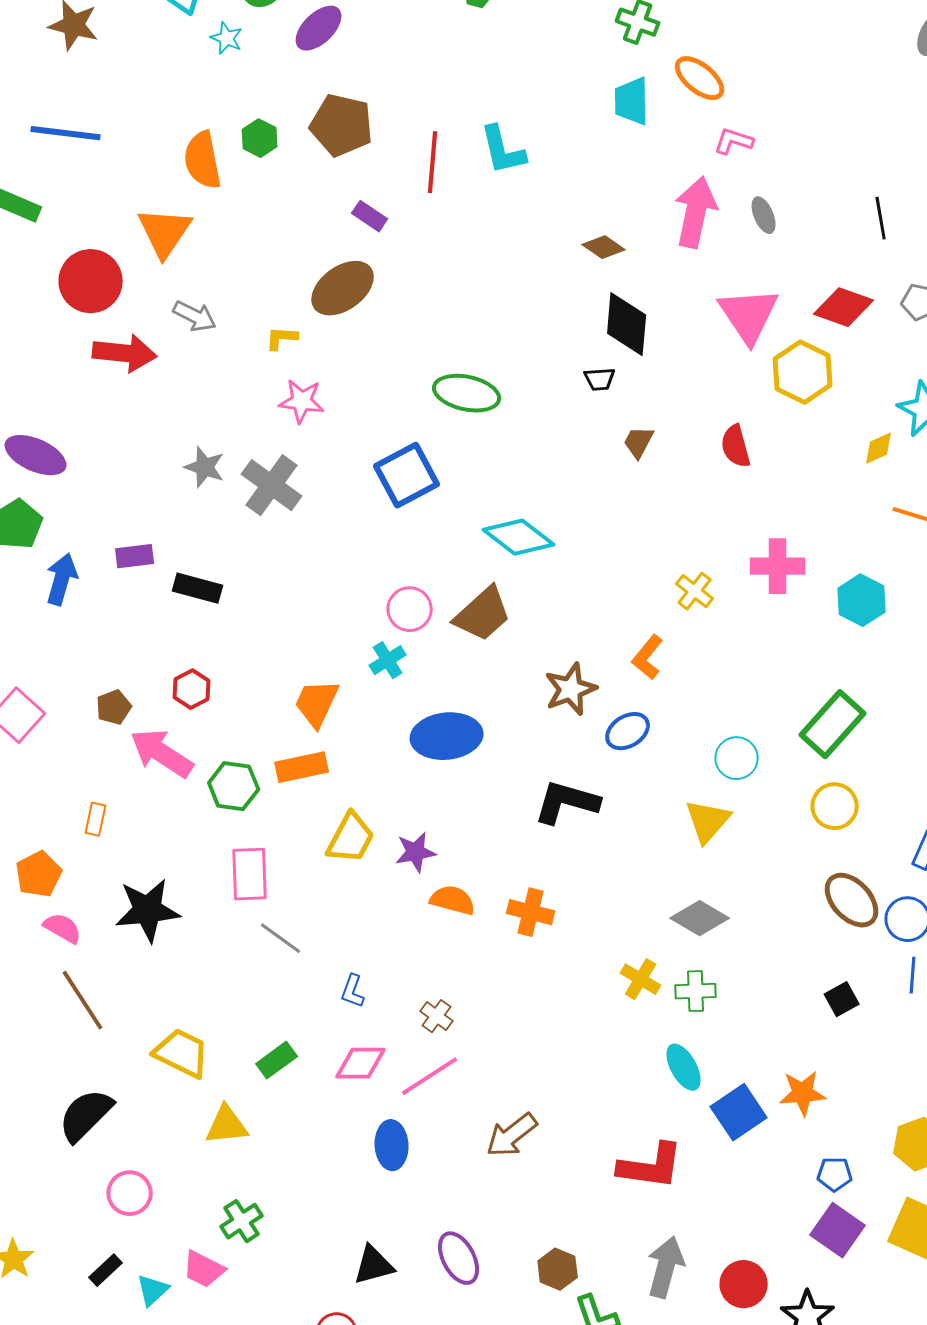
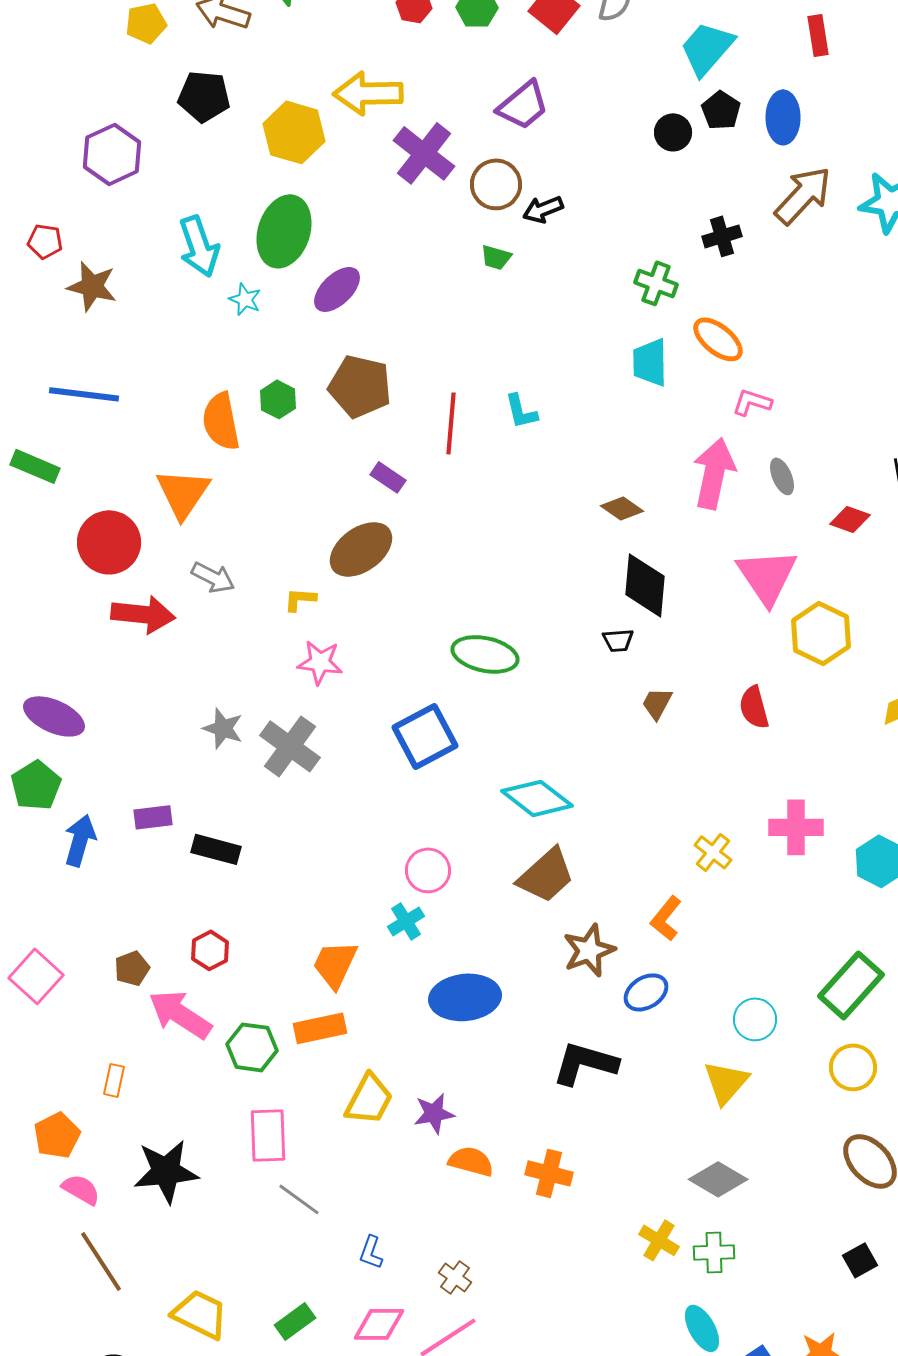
cyan L-shape: (503, 150) -> (521, 411), size x0.7
red diamond: (844, 307) -> (850, 519), moved, size x0.7
brown trapezoid: (483, 614) -> (546, 875), moved

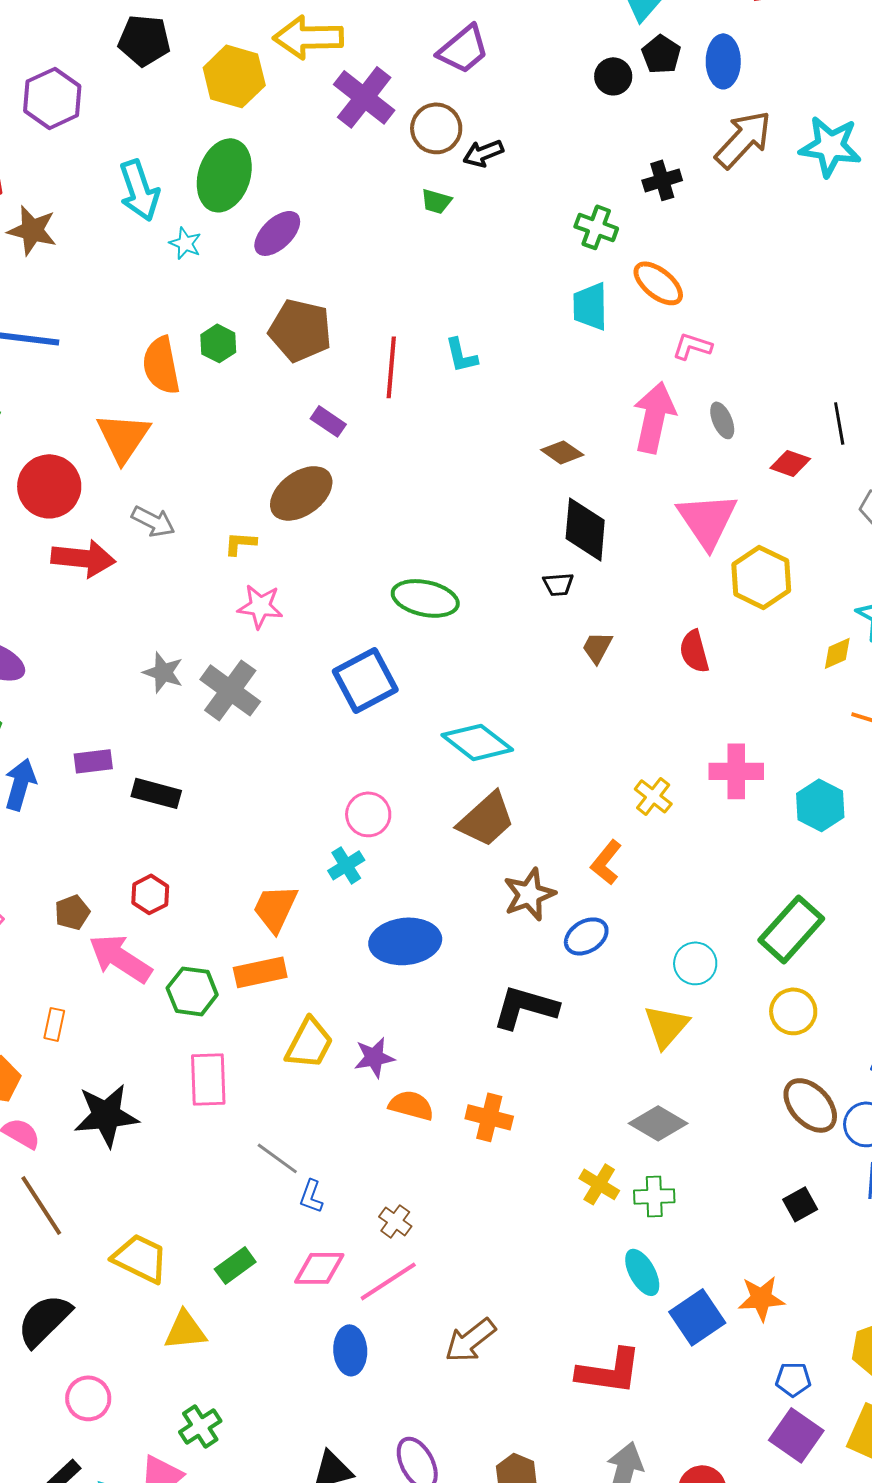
gray line: (299, 1199) -> (277, 1158), moved

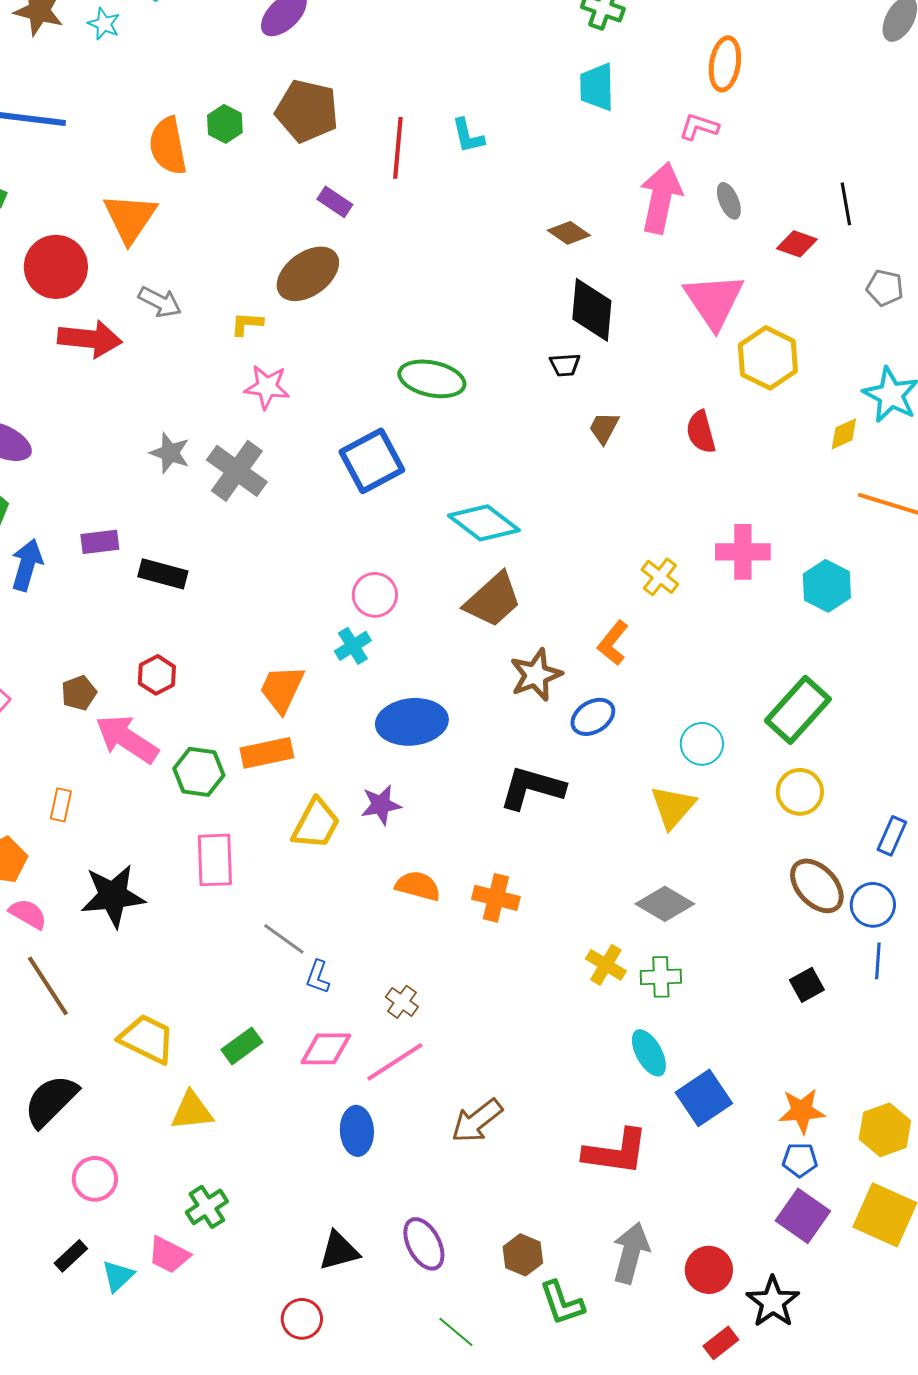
cyan star: (185, 243) -> (104, 24), moved
orange ellipse: (658, 283) -> (725, 64), moved, turned 60
purple star: (374, 1057) -> (381, 805), moved
orange star: (761, 1298) -> (802, 1111), moved

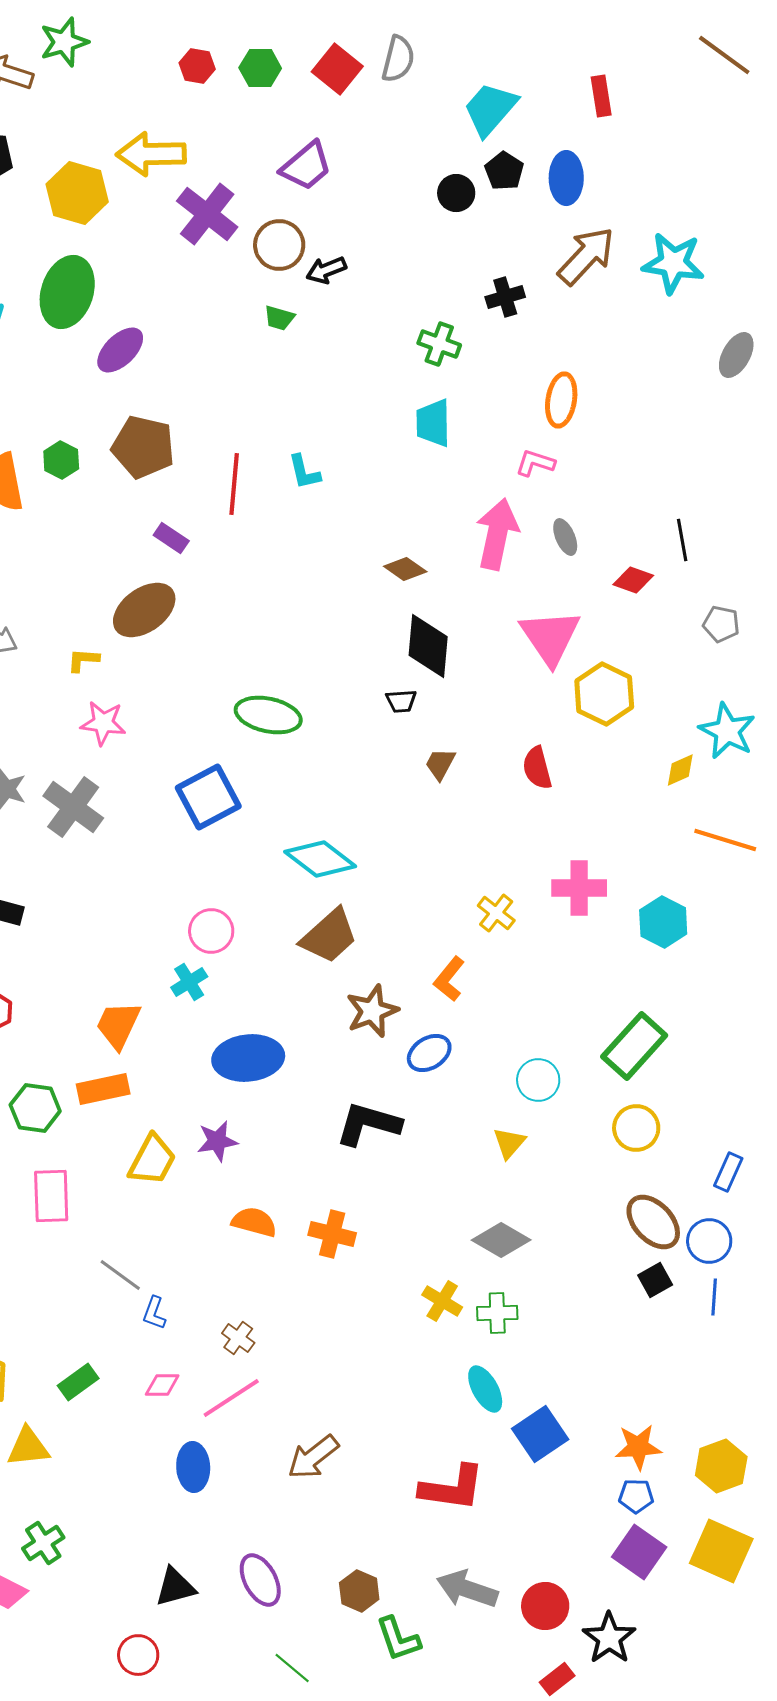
yellow triangle: (673, 807) -> (509, 1143), size x0.7
black square: (807, 985) -> (655, 1280), moved
pink diamond: (326, 1049) -> (162, 1385), size x0.7
gray arrow: (631, 1253) -> (467, 1589), turned -86

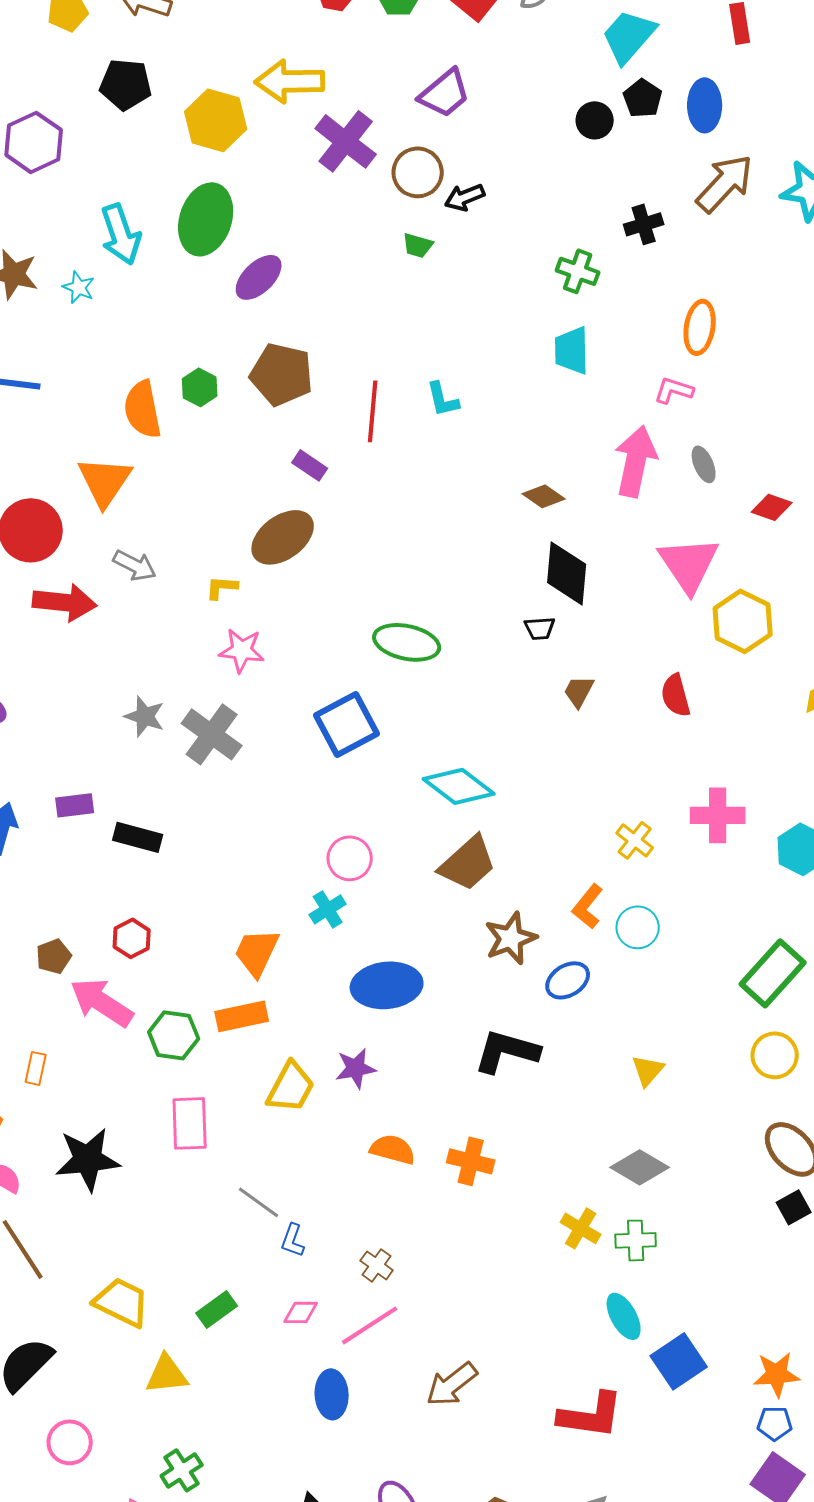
cyan circle: (538, 1080) -> (638, 927), moved

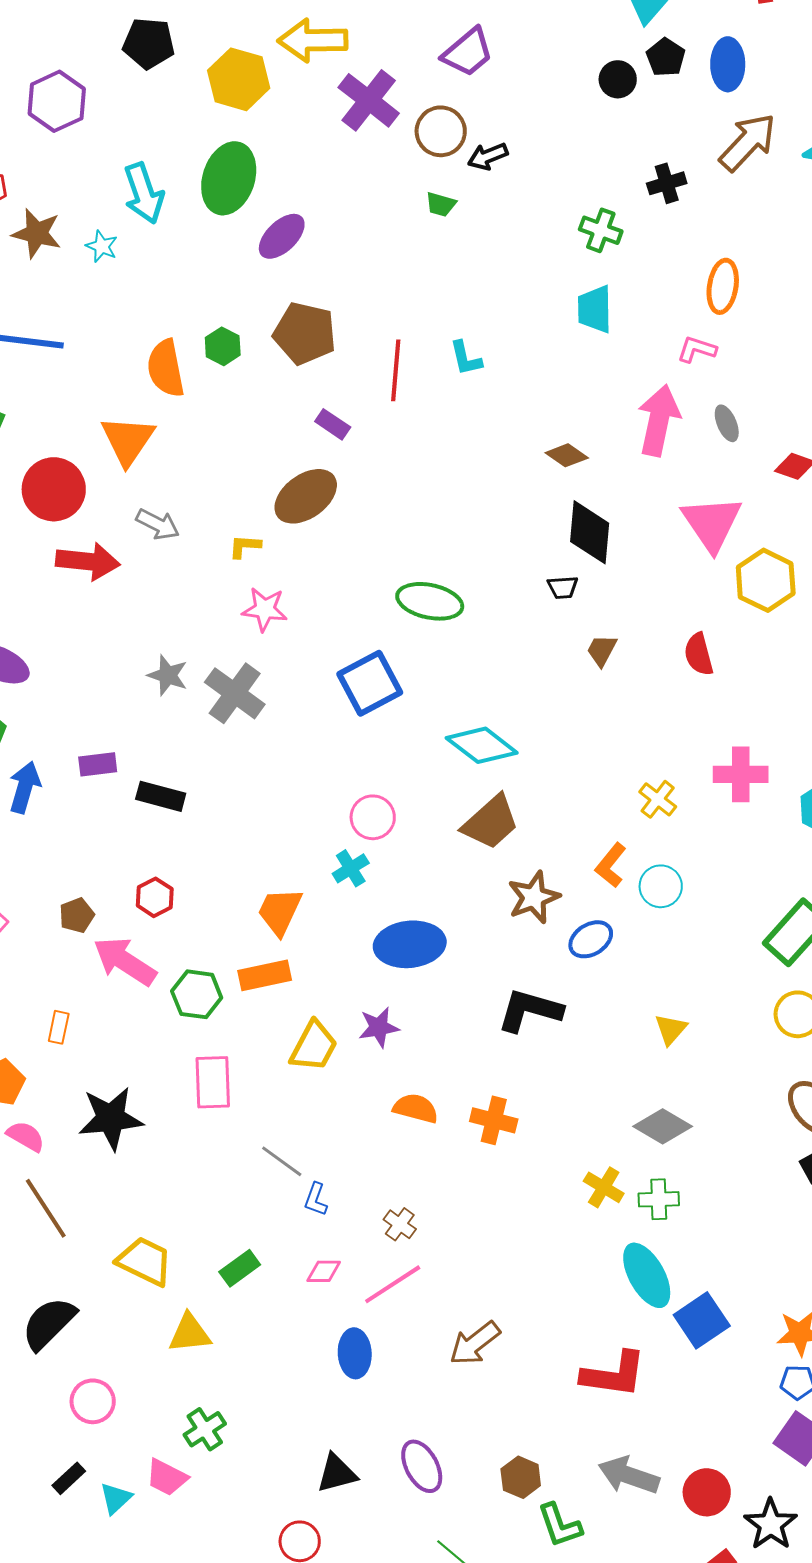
cyan ellipse: (624, 1316) -> (647, 1275), size x1.4

